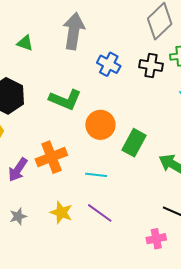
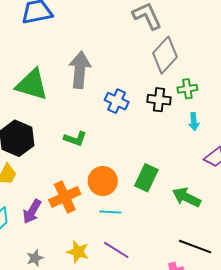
green triangle: (25, 43) -> (32, 85), size x2.0
green L-shape: (65, 100) -> (75, 139), size x0.7
orange circle: (100, 125) -> (103, 181), moved

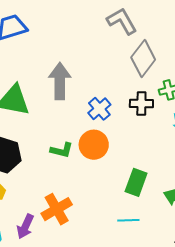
blue cross: (117, 101) -> (99, 109), turned 30
orange circle: (103, 181) -> (94, 145), moved
cyan line: (110, 212) -> (128, 220), moved

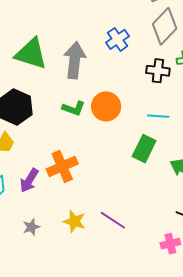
gray arrow: (60, 81) -> (75, 60), moved
blue cross: (99, 109) -> (118, 39), moved
cyan line: (128, 220) -> (158, 116), moved

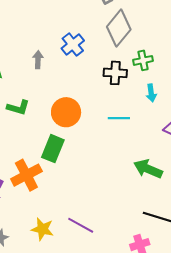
gray arrow: (75, 60) -> (38, 60), moved, size x0.5
green L-shape: (74, 108) -> (18, 108), moved
green rectangle: (144, 149) -> (53, 149), moved

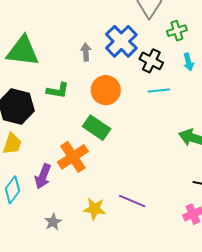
blue cross: (73, 44) -> (121, 41), moved, size x1.4
gray arrow: (38, 60) -> (86, 52), moved
black cross: (115, 73) -> (151, 61), moved, turned 30
green rectangle: (53, 149) -> (97, 128), turned -72

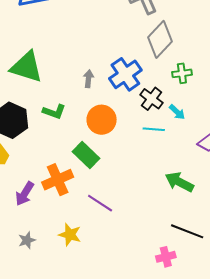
cyan arrow: (188, 62) -> (177, 112), moved, turned -42
purple line: (132, 201) -> (100, 203), moved

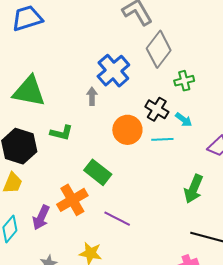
blue cross: (125, 74) -> (113, 71), moved
orange circle: (102, 120) -> (127, 130), moved
green arrow: (179, 182) -> (194, 189), turned -88

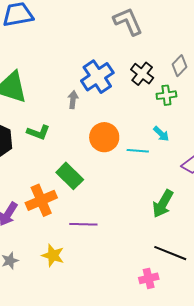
gray diamond: (159, 49) -> (179, 66), moved, size x0.6
black cross: (157, 109) -> (142, 74), moved
purple line: (117, 219) -> (83, 224), turned -32

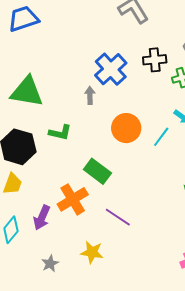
black cross: (142, 74) -> (155, 60), turned -35
cyan line: (138, 151) -> (161, 137), turned -50
purple line: (83, 224) -> (118, 217), turned 40

